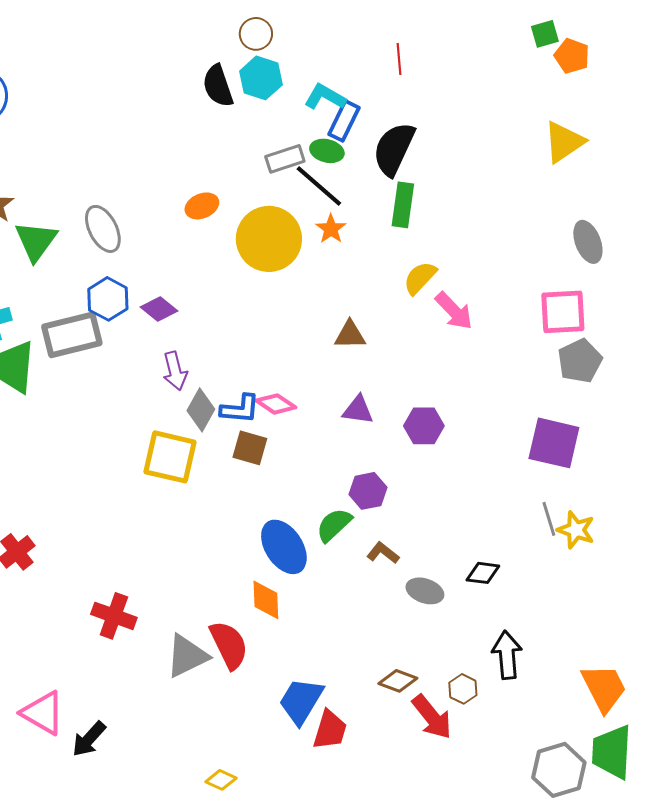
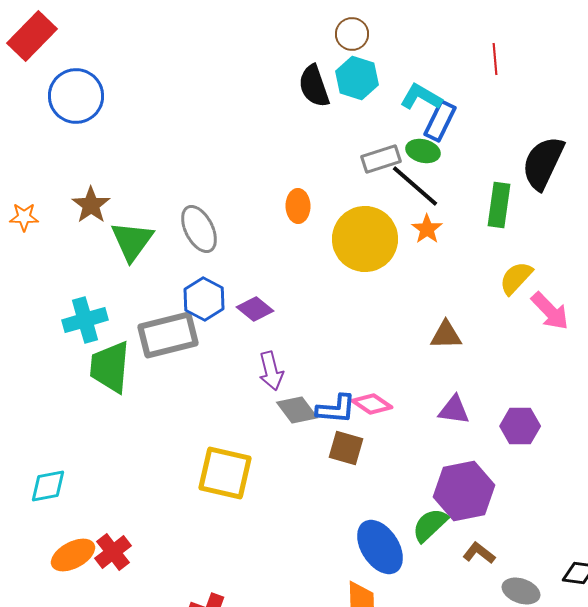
black semicircle: (394, 149) -> (543, 163), moved
orange ellipse: (202, 206) -> (298, 206), turned -68
gray diamond: (201, 410) -> (297, 410), turned -66
yellow square: (170, 457) -> (225, 473), moved
purple hexagon: (368, 491) -> (464, 491), size x1.6

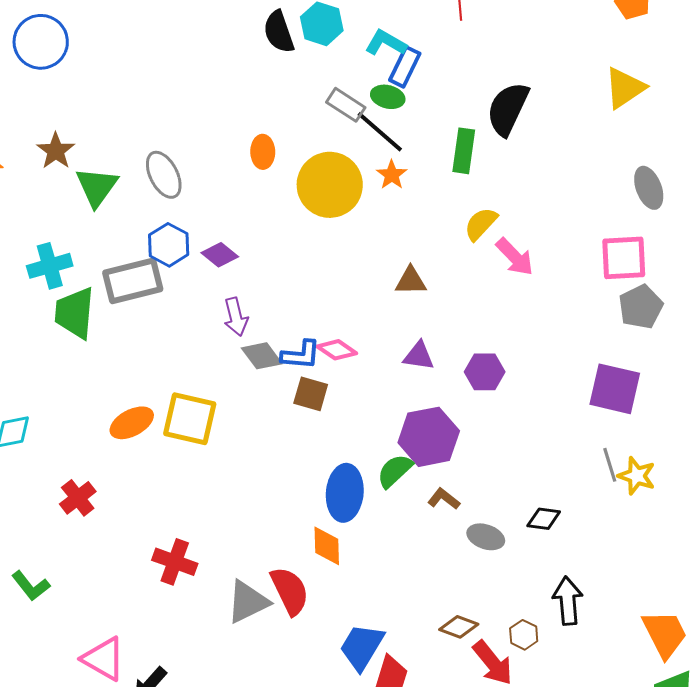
gray rectangle: (381, 159) -> (346, 105), turned 51
blue ellipse: (380, 547) -> (345, 493), turned 38
orange ellipse: (73, 555) -> (132, 423), moved

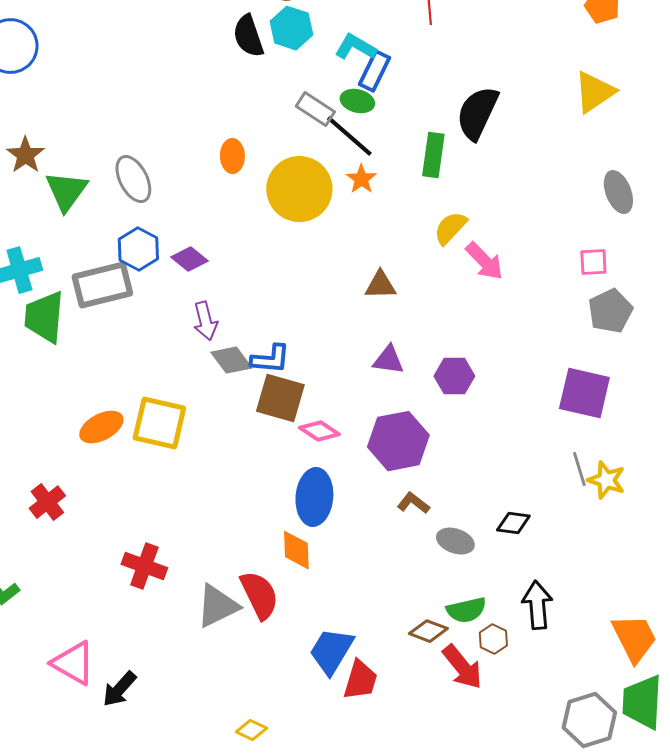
pink square: (624, 258) -> (593, 262), size x0.6
pink diamond: (337, 350) -> (319, 431), moved
brown square: (311, 394) -> (280, 398), size x1.4
green semicircle: (395, 471) -> (466, 610), moved, turned -150

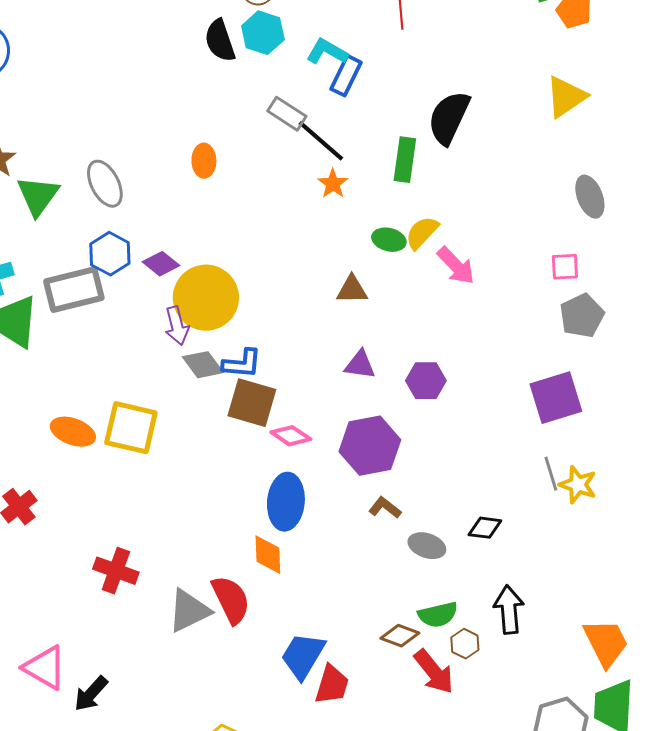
green ellipse: (357, 101) -> (389, 240), moved
yellow circle: (299, 189) -> (206, 298), moved
purple square: (584, 393) -> (556, 398), turned -30
orange ellipse: (101, 427) -> (73, 432), turned 48

